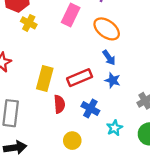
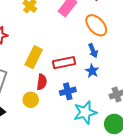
blue cross: (90, 108) -> (68, 91), turned 35
cyan star: (115, 128) -> (85, 112), size x1.6
yellow circle: (72, 141) -> (31, 100), moved

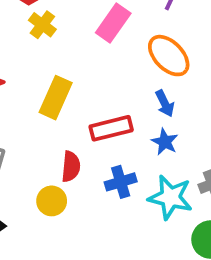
yellow rectangle: (34, 57) -> (56, 98), moved
cyan star: (85, 112) -> (170, 197), moved, turned 30

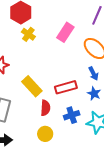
yellow rectangle: (56, 98) -> (32, 86), moved, turned -65
yellow circle: (52, 201) -> (45, 134), moved

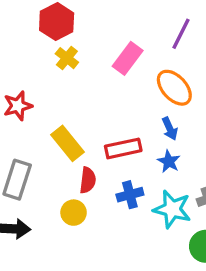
yellow circle: (45, 134) -> (74, 213), moved

